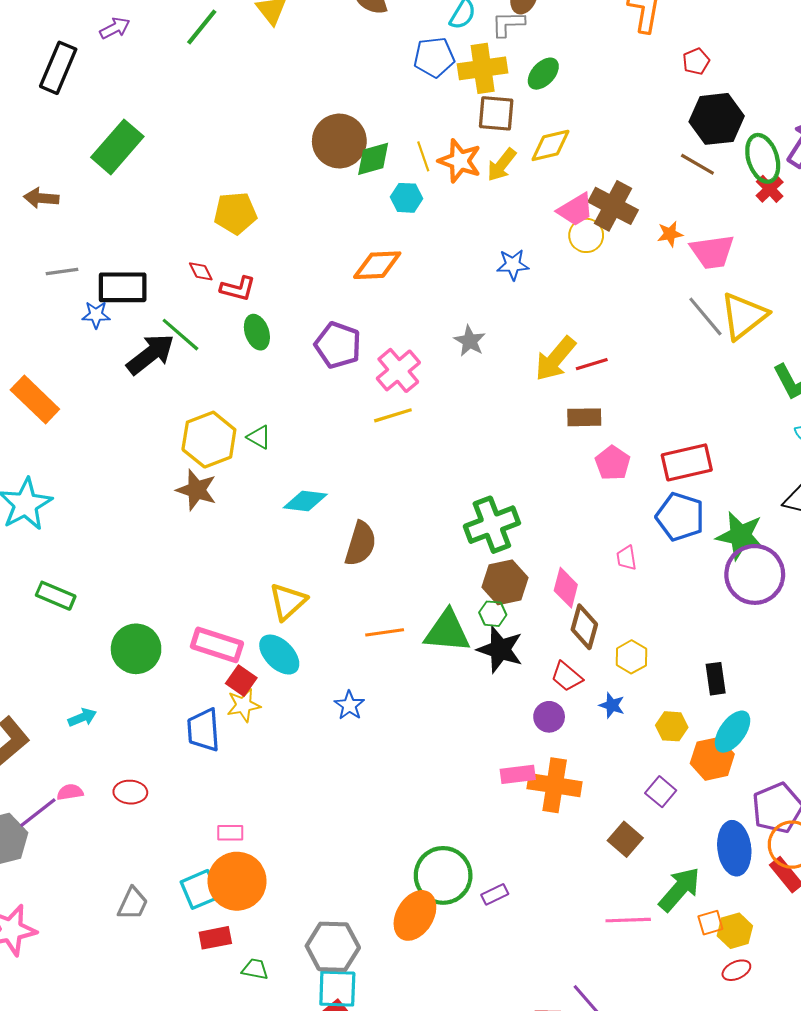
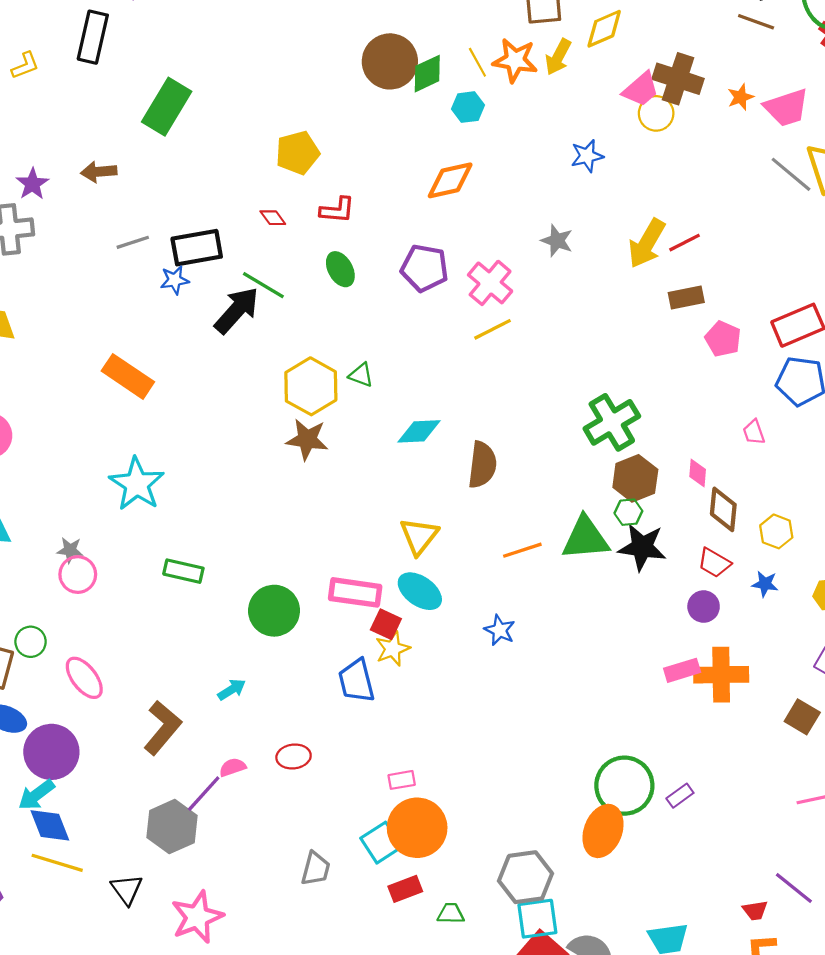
red L-shape: (238, 289) -> (337, 210), moved
pink diamond: (566, 588) -> (698, 473), size x0.7

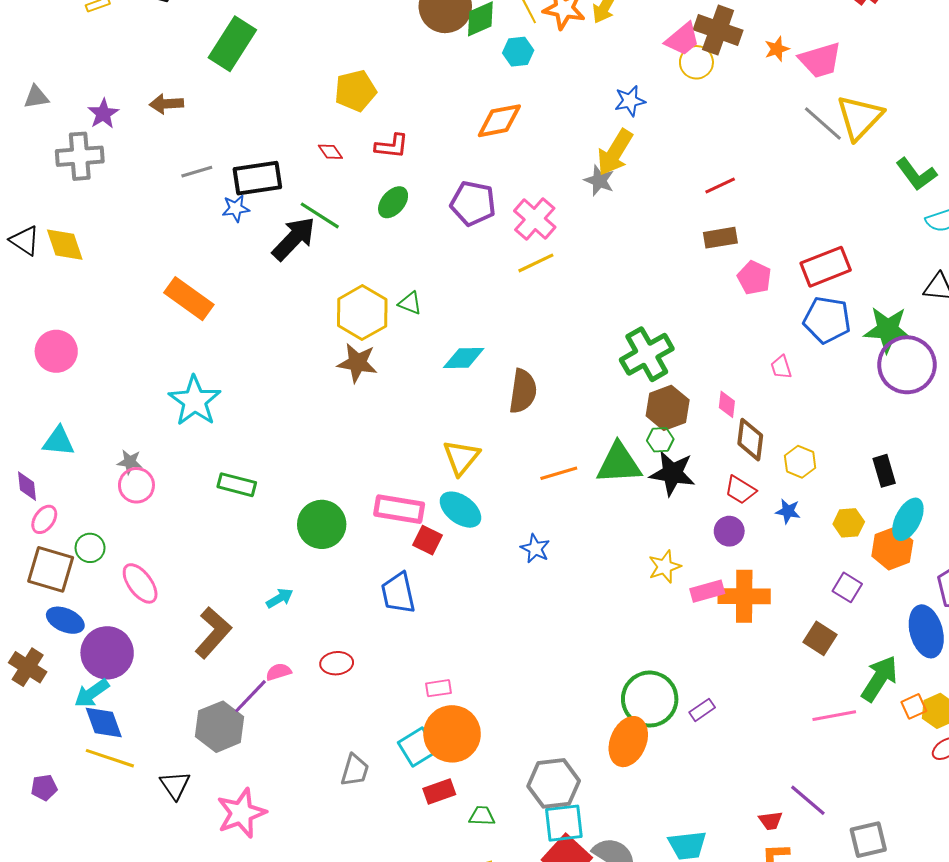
yellow arrow: (647, 243) -> (615, 152), moved
green ellipse: (340, 269) -> (393, 202), turned 68
yellow star: (393, 649) -> (665, 567), moved

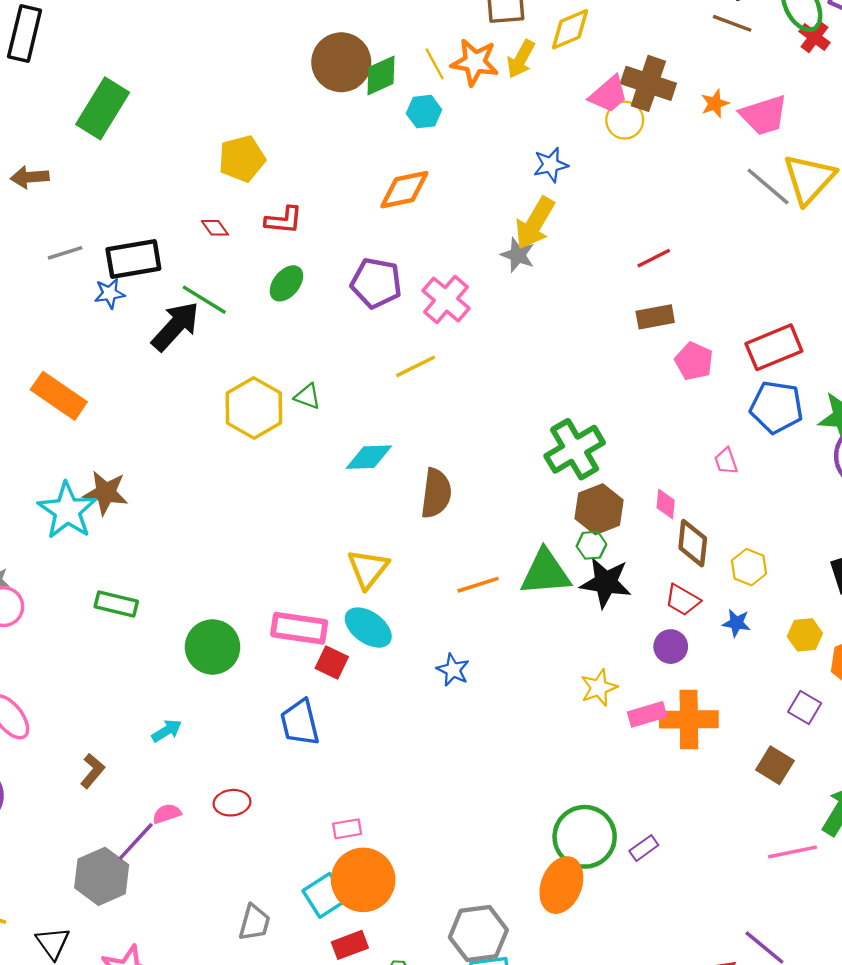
yellow line: (536, 263) -> (416, 366), moved
brown star: (357, 363) -> (106, 493), moved
brown L-shape: (213, 633) -> (92, 771), size x0.6

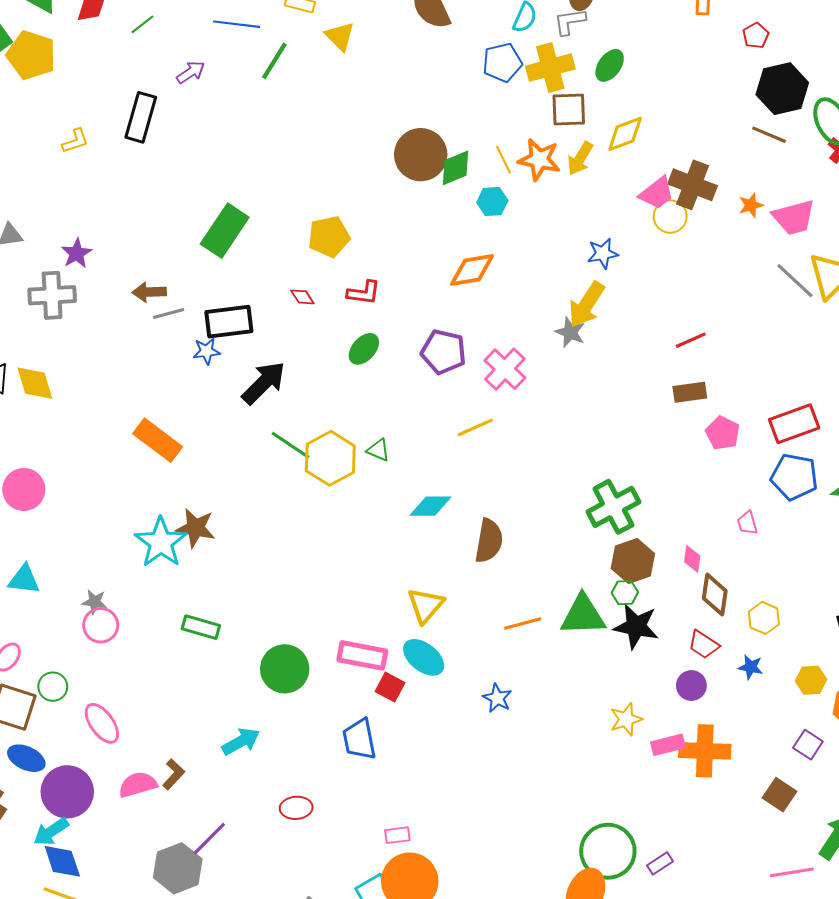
green rectangle: (103, 108) -> (225, 231), moved
brown arrow: (30, 177) -> (149, 292), moved
green line: (204, 300) -> (290, 445), moved
cyan arrow: (167, 731) -> (241, 741), size x1.4
pink semicircle: (167, 814) -> (138, 785), moved, size x1.5

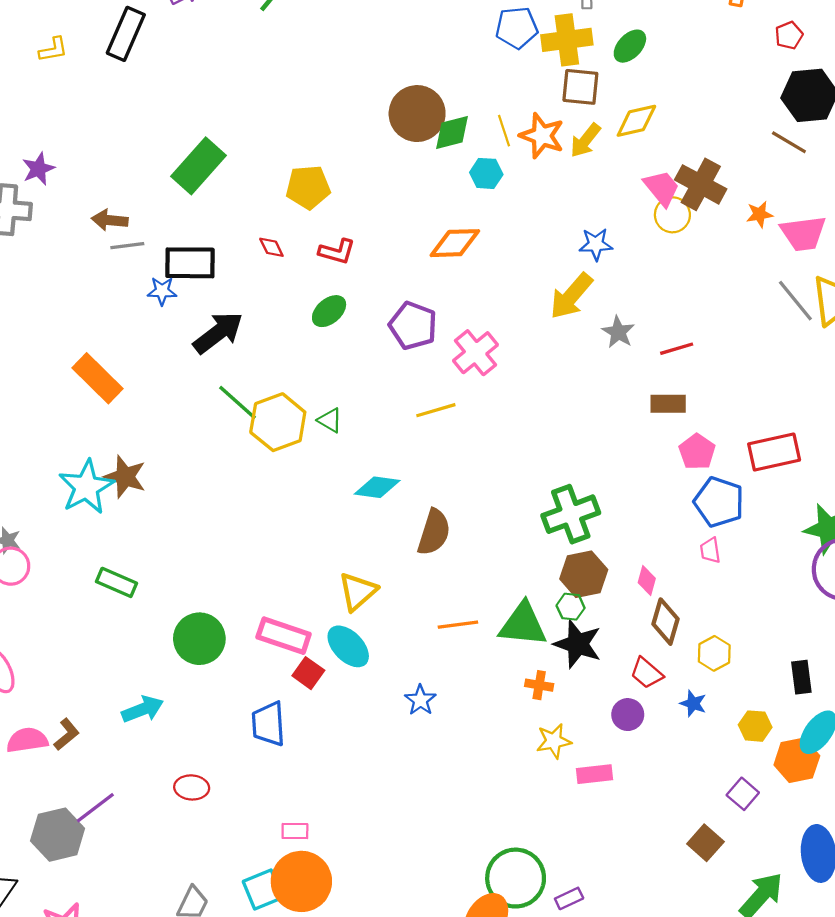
pink trapezoid: (657, 193) -> (662, 188), turned -99
gray star: (570, 332) -> (618, 332), moved
blue pentagon: (794, 477) -> (719, 502), moved
orange cross: (705, 751) -> (539, 685), moved, size x0.5

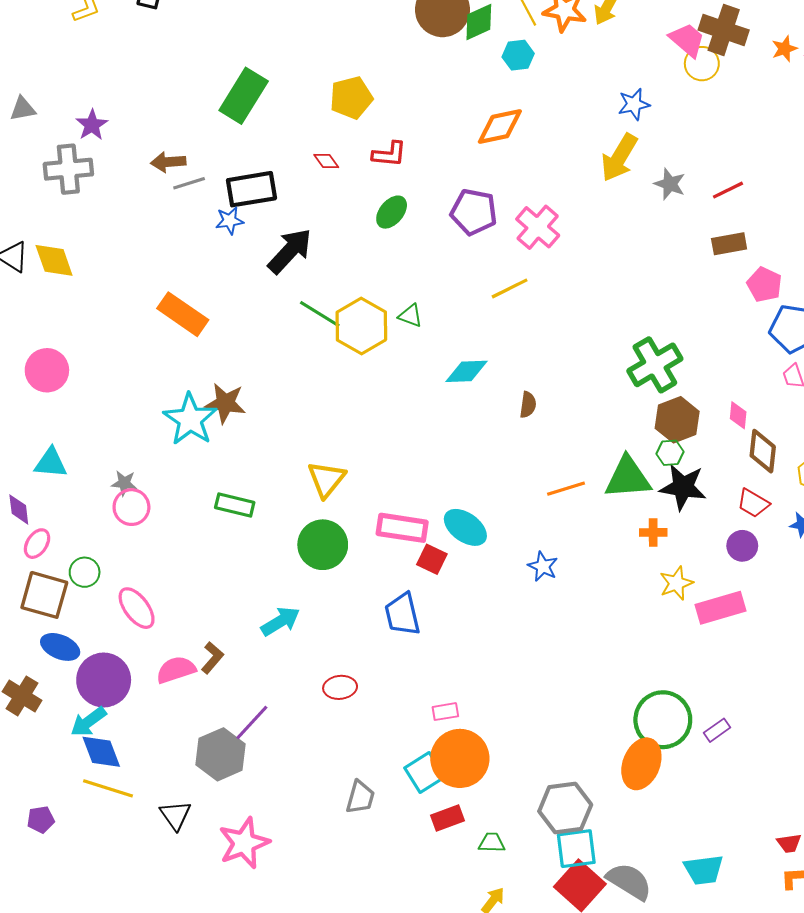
brown semicircle: (434, 532) -> (528, 405), size x0.6
yellow triangle: (358, 591) -> (326, 479), moved
pink rectangle: (594, 774) -> (721, 608), size x1.4

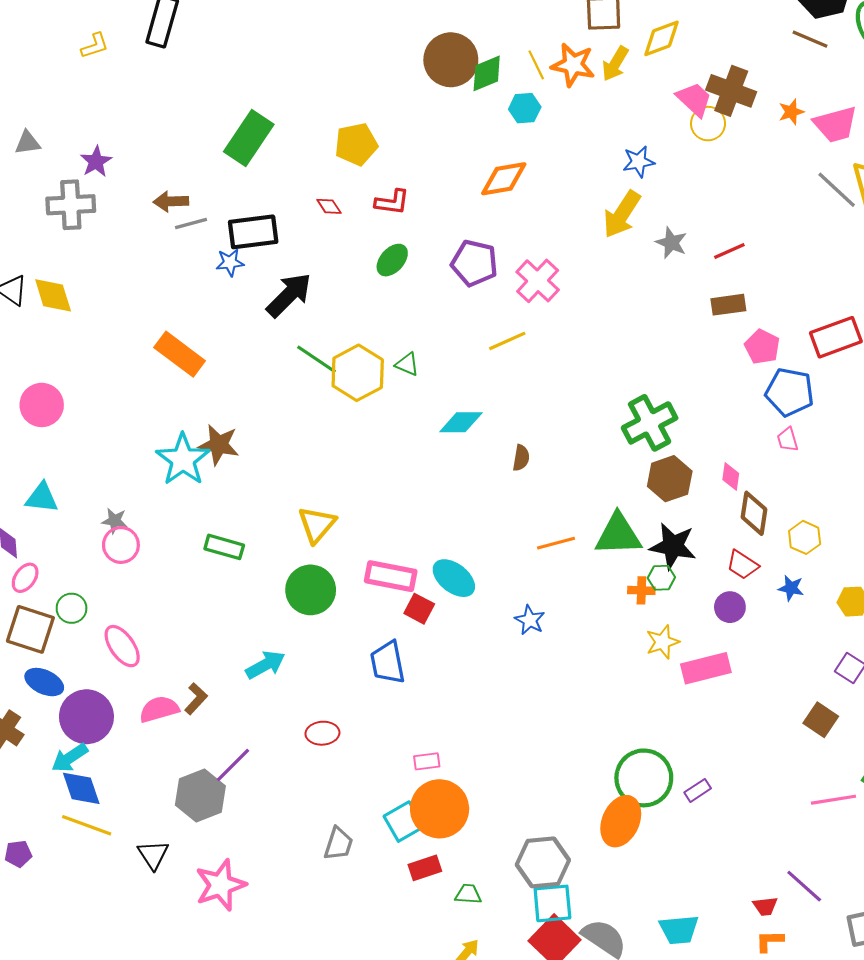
green hexagon: (670, 453) -> (661, 578), moved

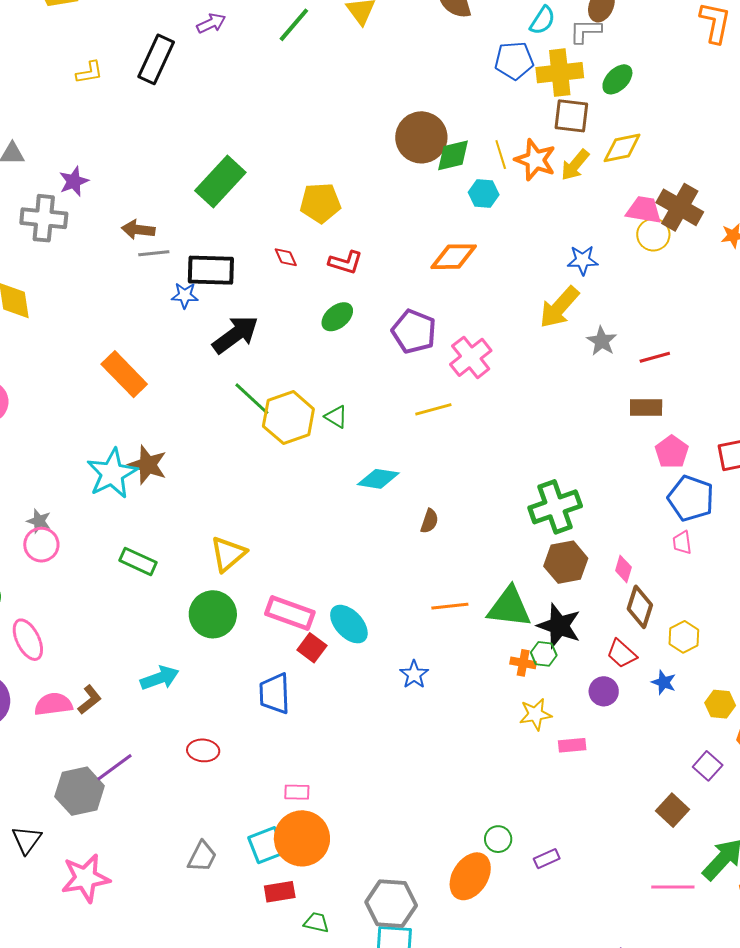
pink trapezoid: (694, 99) -> (644, 210), turned -42
pink rectangle: (706, 668) -> (572, 745), size x0.6
green circle: (644, 778) -> (498, 839), size x0.5

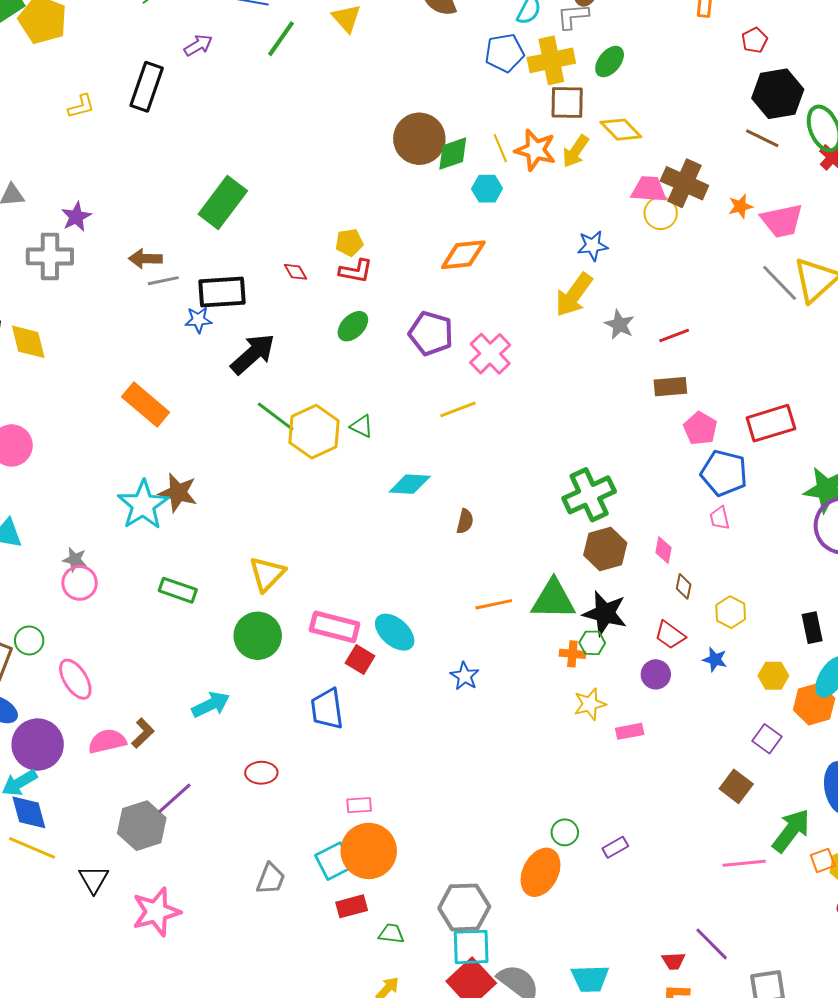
yellow diamond: (622, 148) -> (621, 130), turned 63
yellow pentagon: (320, 203) -> (349, 243), moved, size x0.7
brown diamond: (640, 607) -> (684, 586), size x0.6

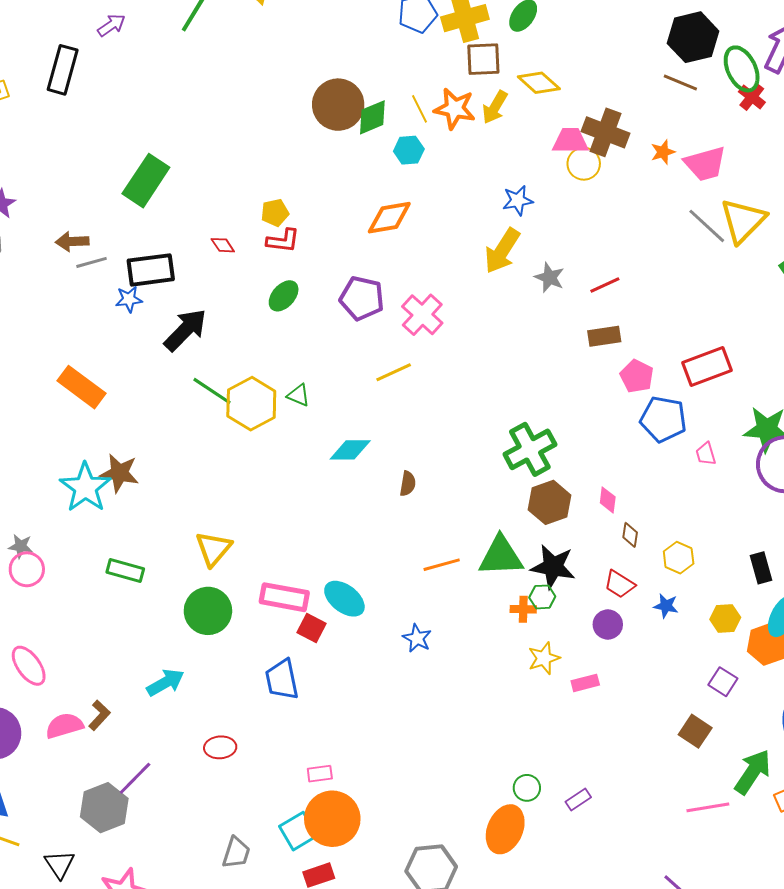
pink trapezoid: (720, 518) -> (706, 454), moved

